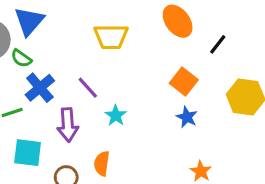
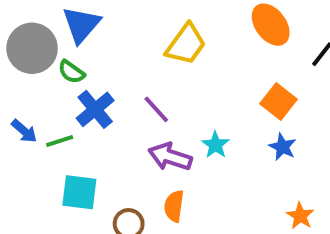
yellow trapezoid: (111, 37) -> (186, 44), turned -54
cyan star: (116, 116) -> (215, 145), moved
purple arrow: (68, 125) -> (170, 157), moved, turned 112

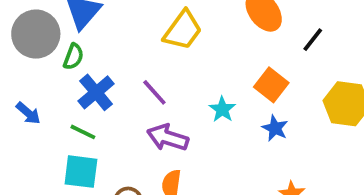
green semicircle: (71, 72) -> (73, 57), turned -104
green line: (60, 141) -> (83, 132), moved, turned 44
cyan star: (215, 145) -> (222, 109), moved

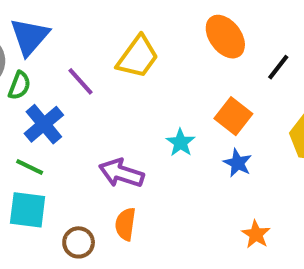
purple line: (154, 92) -> (81, 81), moved

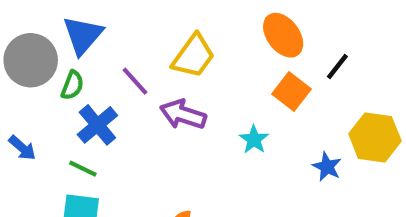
orange square: (233, 116) -> (291, 92), moved
cyan star: (180, 143) -> (254, 140), moved
blue star: (238, 163) -> (327, 167), moved
purple arrow: (121, 173) -> (183, 114), moved

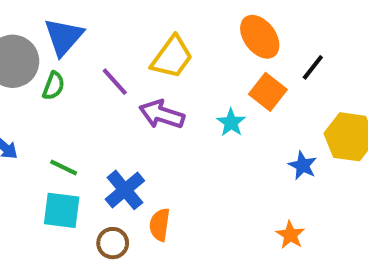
blue cross: (97, 125) -> (125, 190), moved
cyan star: (254, 140) -> (231, 123), moved

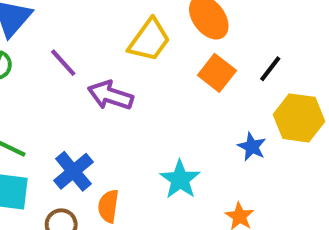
yellow trapezoid: (172, 57) -> (149, 40), moved
black line: (313, 67) -> (270, 69), moved
cyan star: (231, 123) -> (180, 179), moved, size x1.4

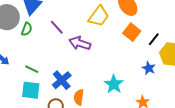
black line: (270, 69) -> (154, 39), moved

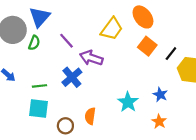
blue star: (149, 68) -> (160, 95), moved
green line: (32, 69) -> (40, 86), turned -32
blue cross: (62, 80) -> (72, 77), moved

